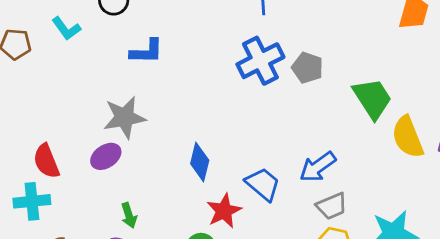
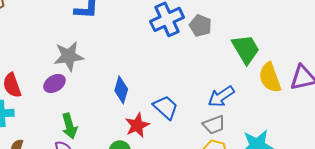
blue arrow: (318, 167) -> (221, 96), moved
green arrow: (129, 215) -> (69, 126), size x1.4

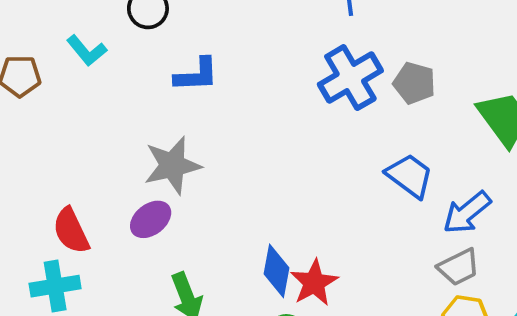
blue diamond: (121, 90) -> (276, 271), moved
blue trapezoid: (166, 107) -> (410, 176), moved

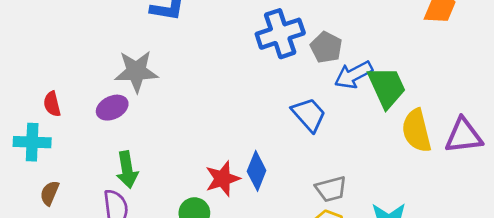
blue arrow: (467, 213) -> (353, 75), moved
red semicircle: (71, 231) -> (52, 104), size x0.7
blue diamond: (276, 271) -> (257, 171), moved

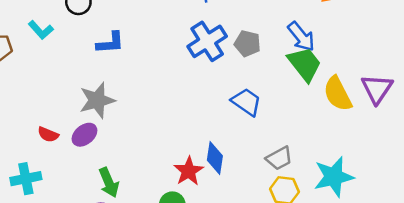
blue arrow: (353, 75) -> (301, 37), moved, turned -88
red semicircle: (52, 104) -> (48, 135), moved, turned -40
purple triangle: (464, 136) -> (377, 89), turned -36

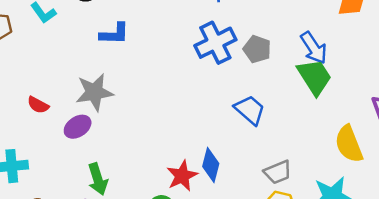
yellow semicircle: (338, 94) -> (349, 144), moved
red semicircle: (48, 135) -> (38, 105), moved

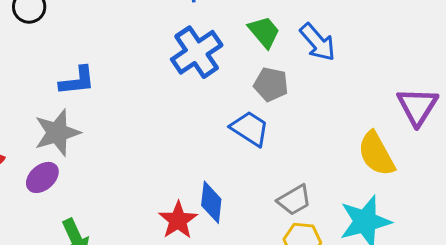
blue L-shape: (114, 34) -> (77, 81), moved
gray pentagon: (257, 49) -> (271, 84), moved
green trapezoid: (314, 77) -> (264, 32), moved, size x0.7

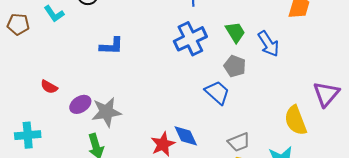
gray star: (57, 133) -> (106, 112), moved
blue diamond: (211, 202) -> (186, 136), turned -40

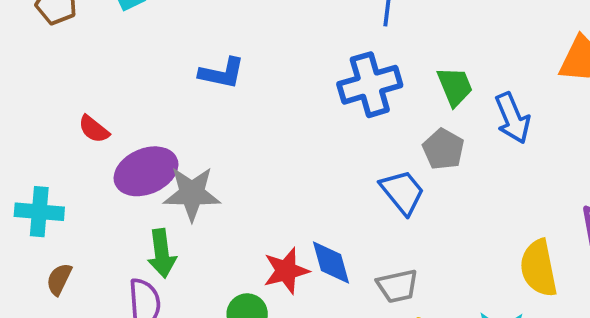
purple ellipse: (80, 104) -> (146, 171), size x1.5
gray trapezoid: (239, 142) -> (397, 286), moved

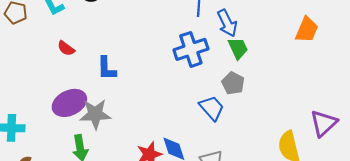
blue L-shape: (222, 73) -> (107, 68), moved, turned 80
blue arrow: (513, 118) -> (227, 23), moved
red semicircle: (94, 129) -> (66, 48), moved

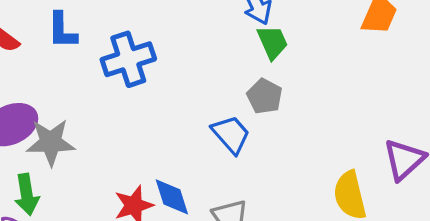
blue cross: (191, 49) -> (128, 59), moved
blue L-shape: (107, 68) -> (62, 31), moved

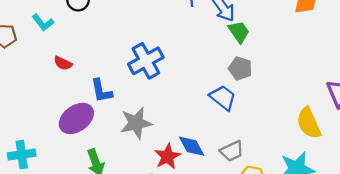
blue L-shape: (62, 31) -> (101, 91), moved
gray star: (51, 142) -> (136, 123), moved

